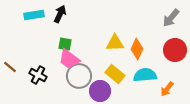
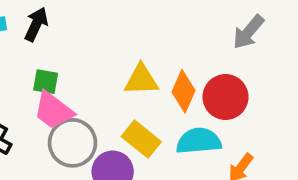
red circle: (175, 50) -> (225, 97), moved

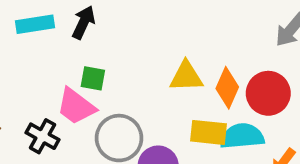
pink trapezoid: (53, 110) -> (76, 106), moved
yellow rectangle: (141, 139) -> (209, 132), moved, turned -33

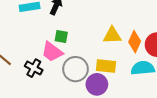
yellow rectangle: (209, 132) -> (106, 66), moved

